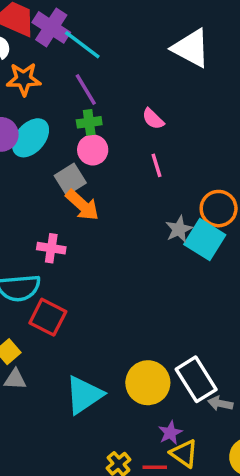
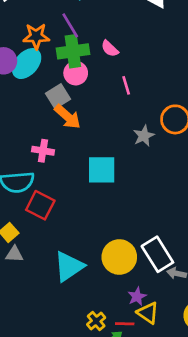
orange star: (24, 79) -> (36, 36), moved
pink semicircle: (153, 119) -> (110, 49), moved
green cross: (89, 122) -> (73, 51), size x1.6
cyan square: (205, 240) -> (102, 170), moved, turned -32

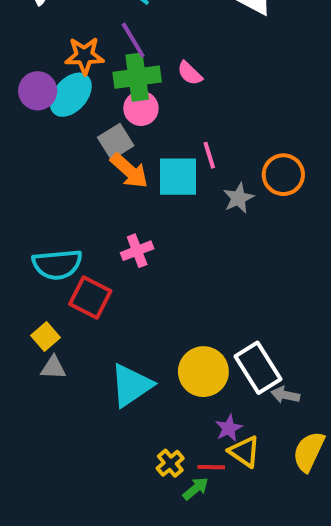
pink line: (126, 85) -> (209, 155), moved
pink cross: (43, 151) -> (137, 251), moved, turned -30
cyan square: (102, 170) -> (178, 177), moved

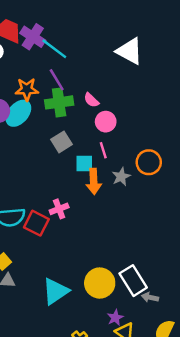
pink circle: (141, 108) -> (106, 122), moved
gray square: (116, 142) -> (61, 142), moved
orange arrow: (129, 171) -> (94, 181), moved, turned 45
cyan square: (178, 177) -> (84, 163), size x0.7
red square: (90, 297) -> (36, 223), moved

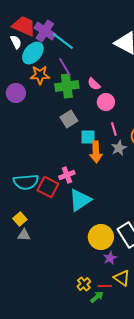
cyan ellipse: (18, 113) -> (33, 53), moved
pink line: (103, 150) -> (114, 129), moved
cyan triangle: (55, 291) -> (80, 200), moved
purple star: (115, 318) -> (110, 258), moved

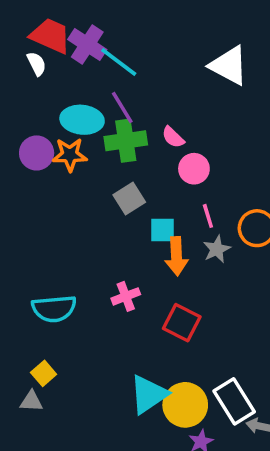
cyan ellipse: (33, 53) -> (82, 120), moved, turned 55
orange star: (40, 75) -> (70, 155), moved
red square: (48, 187) -> (182, 323), moved
cyan triangle: (80, 200) -> (148, 394), moved
gray triangle: (24, 235) -> (31, 401), moved

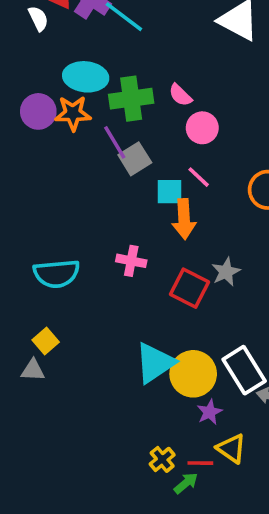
purple line: (122, 107) -> (115, 142), moved
pink line: (208, 216) -> (199, 177), moved, turned -30
gray star: (217, 249) -> (226, 272), moved
pink cross: (126, 296) -> (131, 261), turned 32

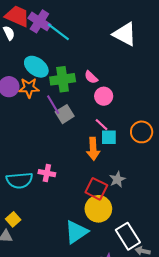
cyan ellipse: (86, 77) -> (36, 67), turned 30
cyan square: (169, 192) -> (109, 137), moved
pink cross: (131, 261) -> (47, 173), moved
yellow circle: (193, 374) -> (98, 209), moved

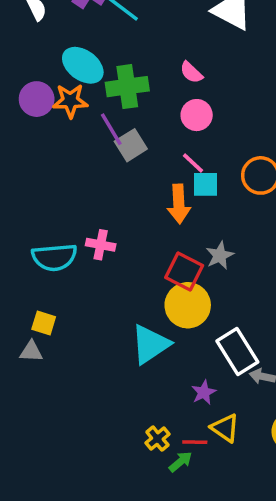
pink semicircle: (91, 77) -> (191, 72), moved
yellow square: (13, 219) -> (44, 323), turned -32

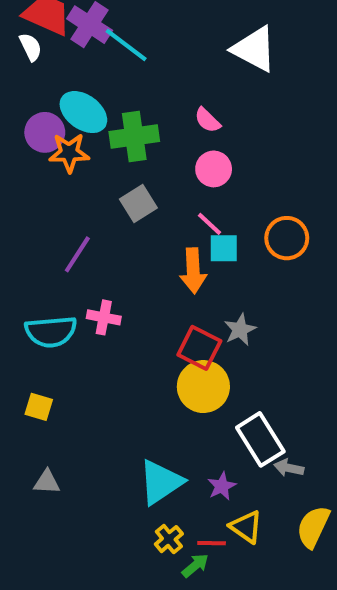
purple circle: (37, 99) -> (45, 132), moved
purple line: (111, 129) -> (77, 254), moved, turned 64
cyan triangle: (150, 344) -> (161, 482), moved
gray triangle: (31, 351) -> (47, 482), moved

